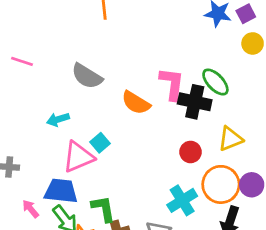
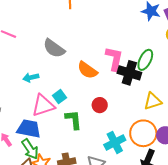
green ellipse: (215, 82) -> (145, 60), turned 65
red circle: (191, 152) -> (100, 105), moved
green L-shape: (103, 209) -> (73, 120), moved

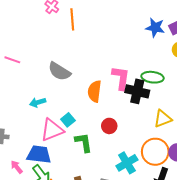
green ellipse: (145, 60) -> (153, 77), turned 75
orange semicircle: (87, 70) -> (94, 91), turned 65

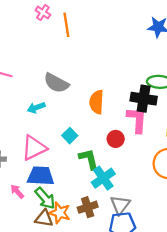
pink L-shape: (121, 78) -> (137, 120), moved
cyan arrow: (38, 102) -> (36, 108), moved
pink triangle: (52, 130) -> (34, 148), moved
cyan cross: (127, 163) -> (103, 178), moved

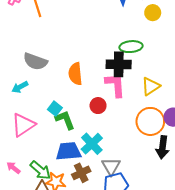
green L-shape: (89, 159) -> (65, 120), moved
blue trapezoid: (41, 176) -> (68, 151), moved

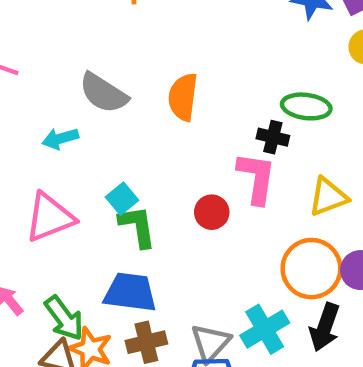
black cross: (119, 64) -> (273, 137), size x0.6
orange semicircle: (75, 74) -> (183, 97), moved
cyan cross: (92, 144) -> (265, 329), moved

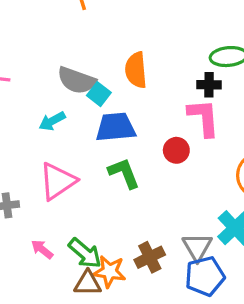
cyan square: (122, 199) -> (99, 94), moved
blue trapezoid: (130, 292) -> (116, 127), moved

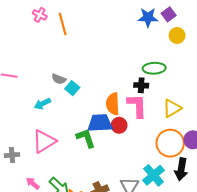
orange semicircle: (136, 70) -> (113, 104), moved
gray semicircle: (77, 80) -> (59, 79), size x0.6
blue trapezoid: (116, 127) -> (100, 123), moved

